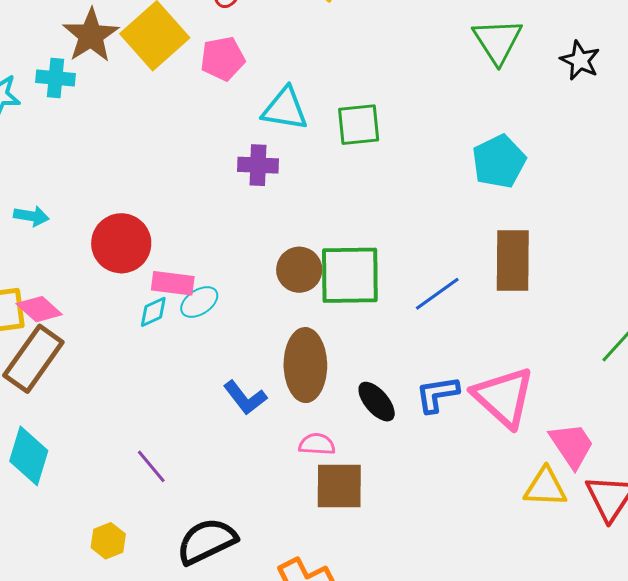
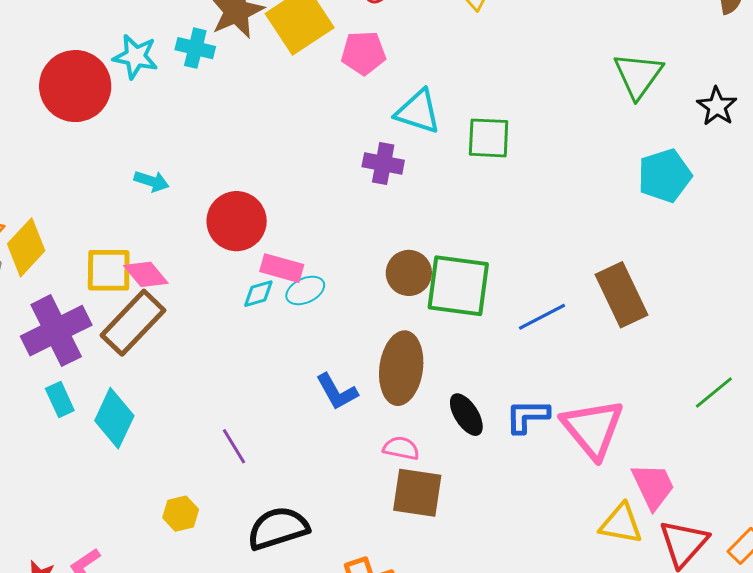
cyan pentagon: (499, 162) -> (665, 176), moved
brown rectangle: (513, 261) -> (621, 295), turned -34

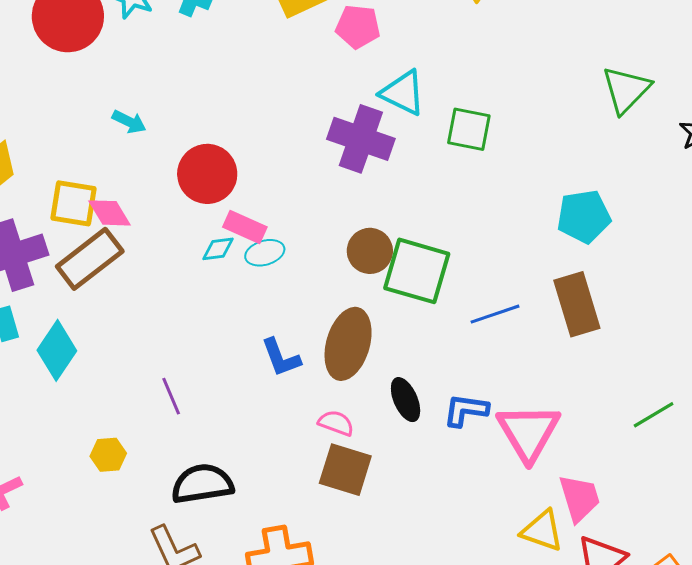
purple cross: (383, 164) -> (361, 139), size x1.6
cyan pentagon: (665, 176) -> (584, 216), moved

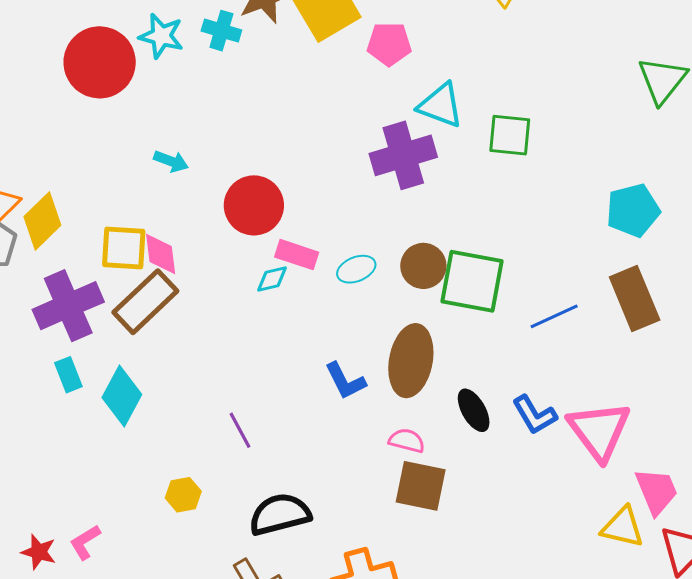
purple cross: (361, 139) -> (403, 155), turned -30
pink diamond: (110, 213) -> (161, 254), turned 30
cyan ellipse: (265, 253) -> (356, 269), moved
blue L-shape: (466, 410) -> (535, 415), turned -123

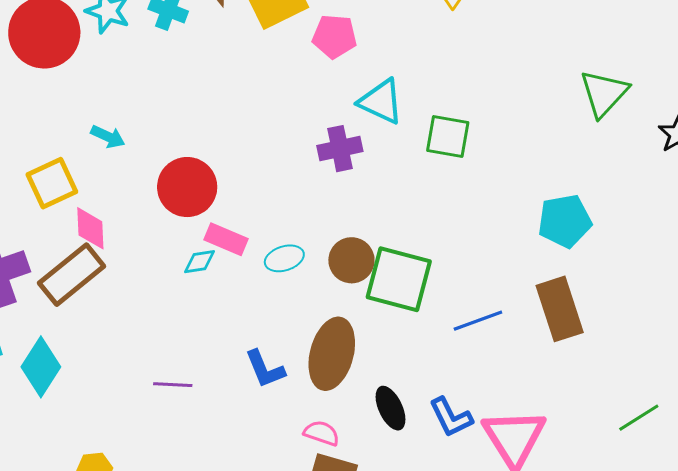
purple cross: (403, 155) -> (340, 149), size x0.7
yellow square: (124, 248) -> (52, 183), moved, turned -33
purple line: (240, 430) -> (173, 385), moved, turned -63

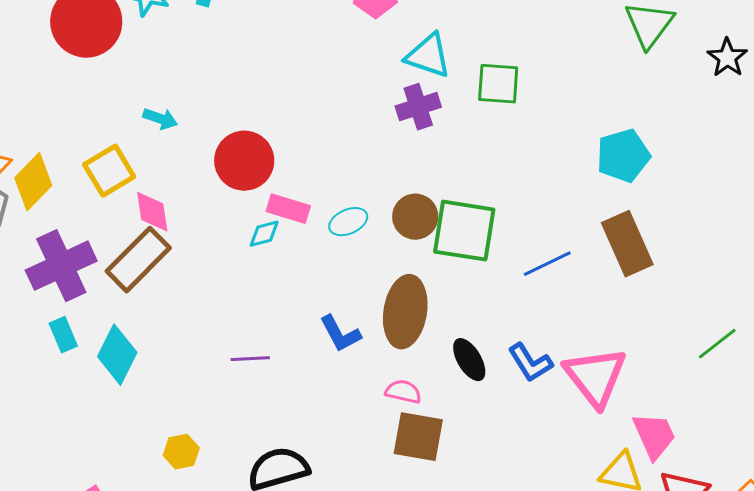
purple cross: (340, 149) -> (418, 107), moved

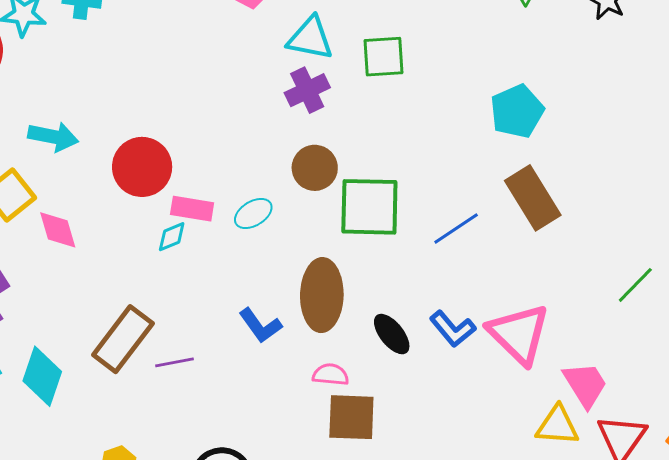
cyan arrow: (160, 119) -> (53, 137), size x1.4
brown circle: (415, 217) -> (315, 168), moved
brown rectangle: (138, 260) -> (123, 339), moved

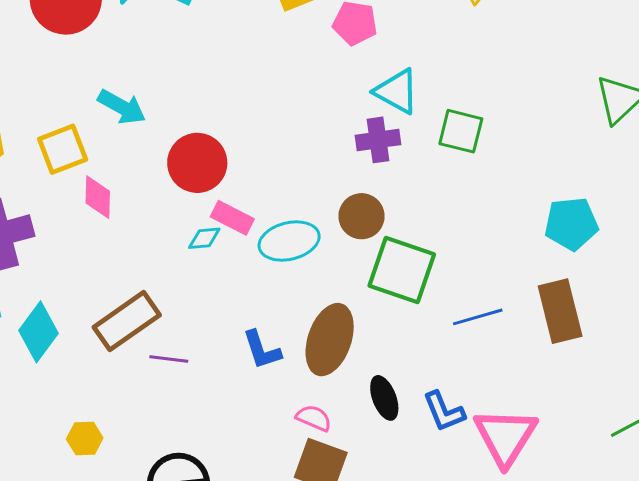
cyan ellipse: (253, 213) -> (289, 241), size x1.5

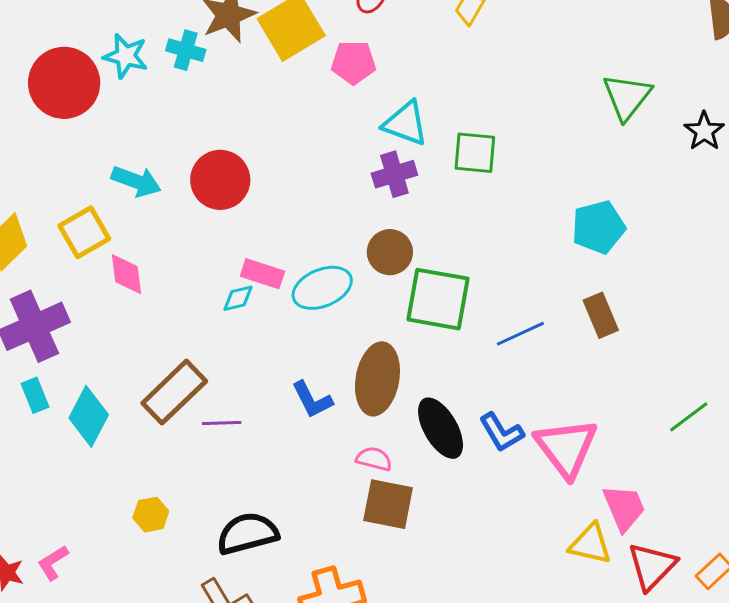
red circle: (197, 163) -> (220, 180), moved
brown rectangle: (560, 311) -> (601, 315), size x0.7
black ellipse: (384, 398) -> (441, 428), size x1.4

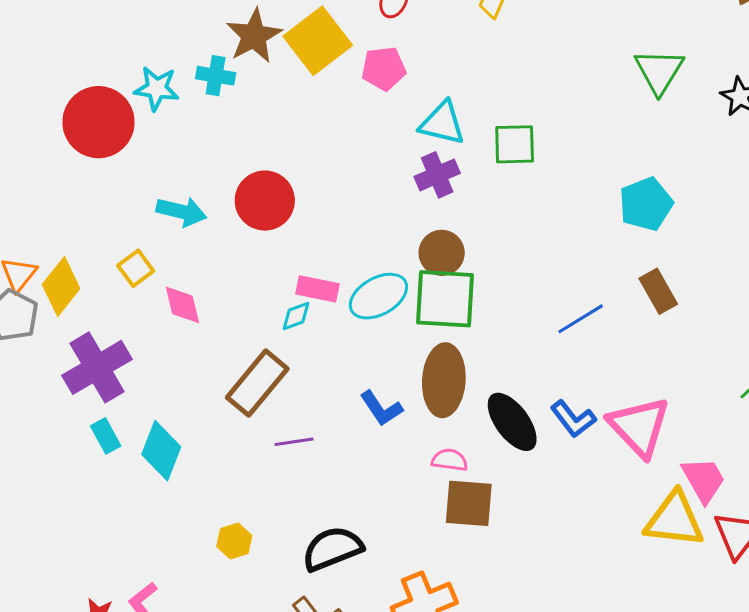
yellow square: (84, 232) -> (136, 268), size x0.7
green square: (438, 299) -> (445, 299), moved
brown rectangle: (174, 392) -> (257, 383), moved
yellow triangle: (590, 544) -> (674, 520), size x1.4

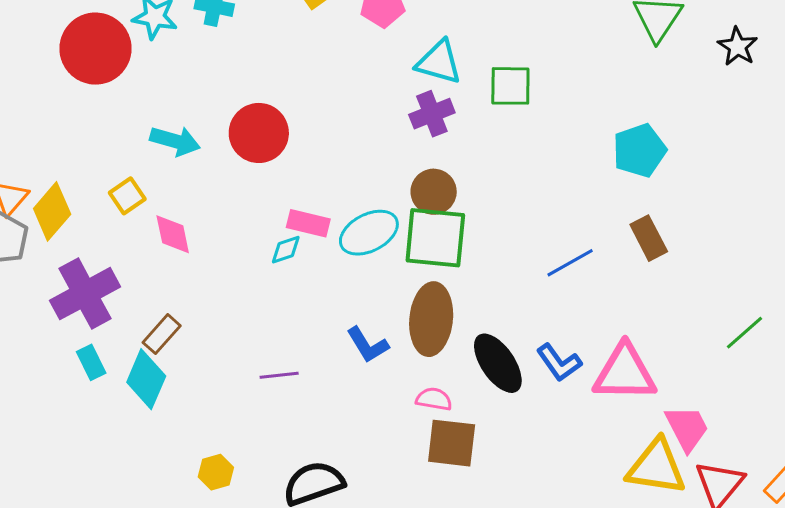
brown rectangle: (257, 383) -> (162, 334), moved, size x0.6
pink triangle: (639, 427) -> (625, 373), turned -48

